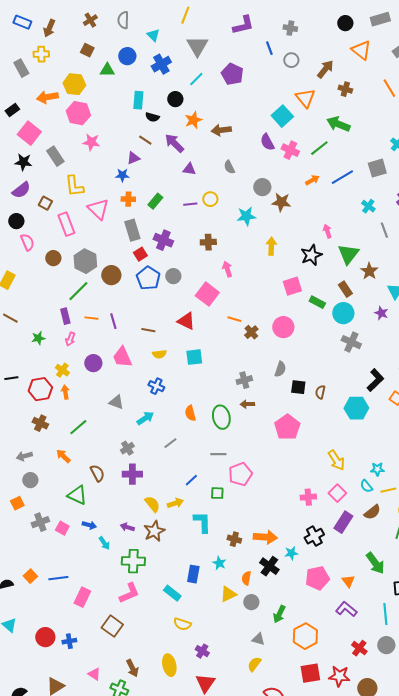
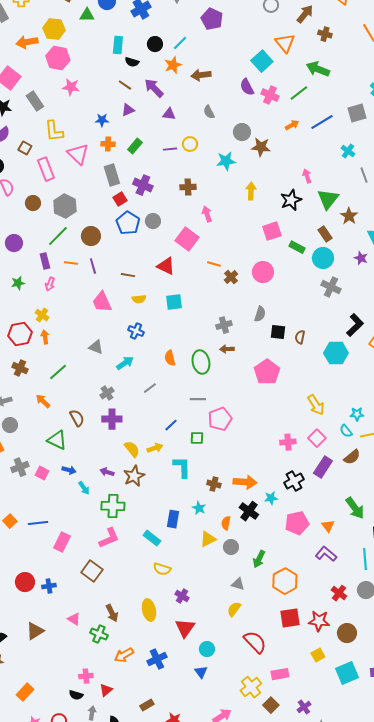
cyan line: (196, 79) -> (180, 43), moved
purple triangle: (133, 158) -> (128, 110), moved
brown circle: (111, 275) -> (91, 236), moved
purple circle: (93, 363) -> (14, 243), moved

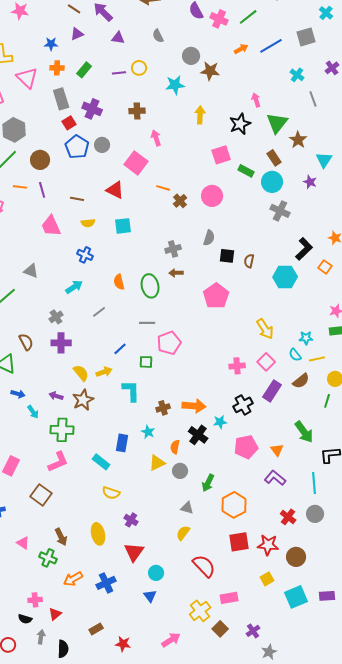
gray triangle: (96, 347) -> (31, 271), moved
brown cross: (214, 484) -> (163, 408), turned -32

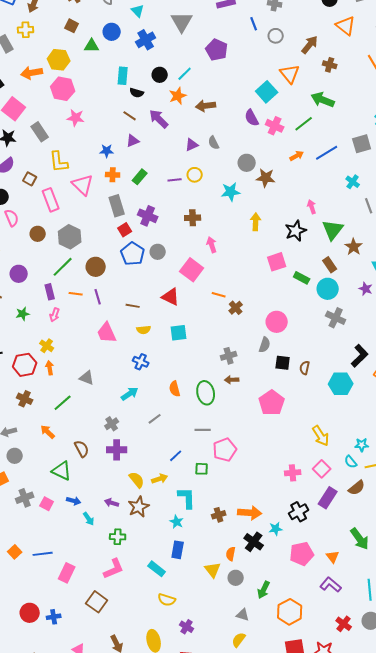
purple triangle: (118, 38) -> (192, 145), moved, turned -32
pink circle: (212, 196) -> (277, 322), moved
green cross: (62, 430) -> (118, 537), size x0.7
cyan star: (148, 432) -> (177, 522), moved
yellow triangle: (157, 463) -> (213, 570), turned -42

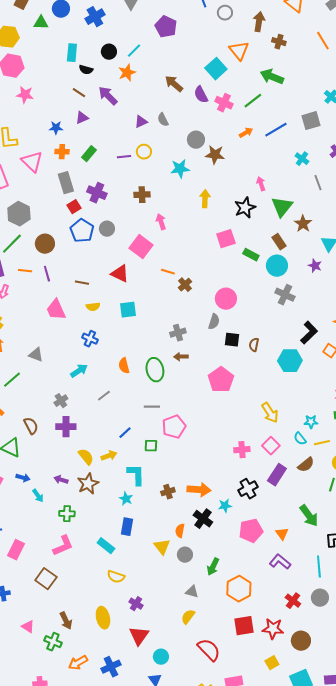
brown arrow: (310, 45) -> (259, 22), turned -30
brown arrow: (206, 106) -> (174, 84), moved, turned 48

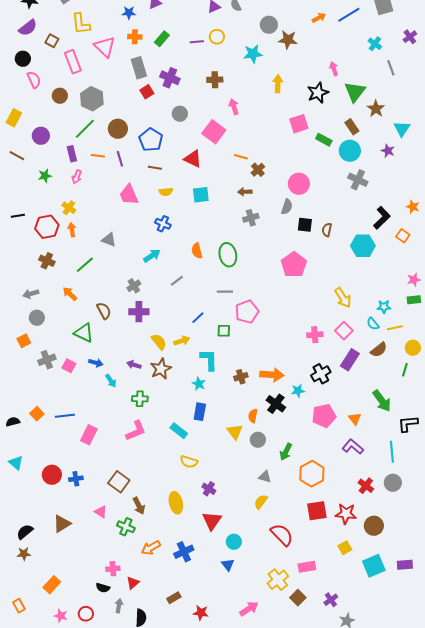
blue pentagon: (82, 231) -> (151, 140), moved
brown arrow: (181, 357) -> (245, 192), moved
brown square: (46, 579) -> (119, 482), moved

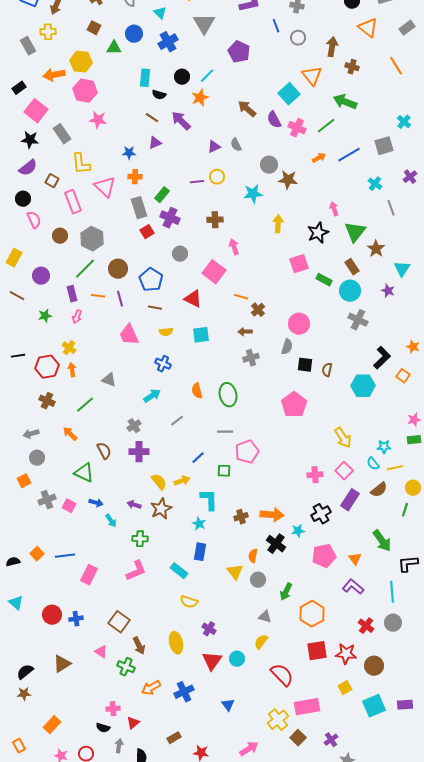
green rectangle: (162, 39) -> (162, 195), moved
cyan circle: (234, 542) -> (237, 659), moved
pink rectangle: (307, 567) -> (307, 707), size x1.4

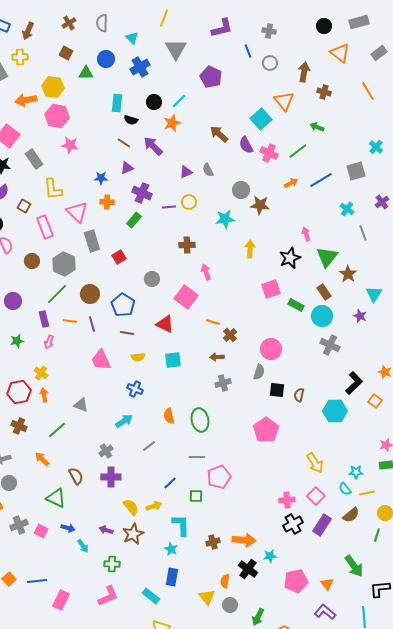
green arrow: (345, 102) -> (317, 127), size x0.6
gray rectangle: (139, 208) -> (92, 241), moved
purple cross: (170, 218) -> (142, 193), moved
black cross: (321, 514) -> (293, 524), moved

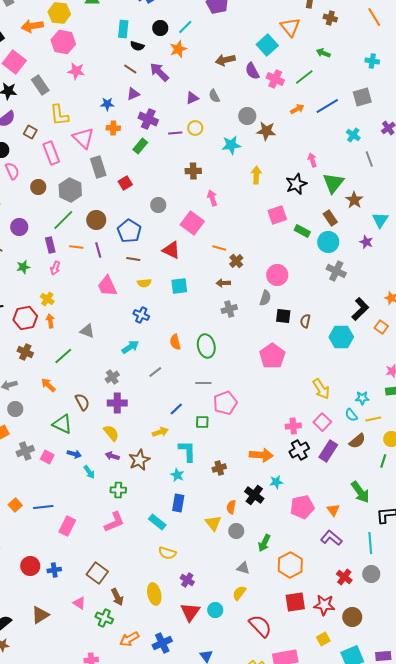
brown arrow: (219, 134) -> (225, 60), turned -54
cyan cross: (376, 147) -> (372, 61), moved, turned -32
yellow semicircle: (131, 507) -> (111, 433), moved
orange arrow: (244, 540) -> (261, 455), moved

